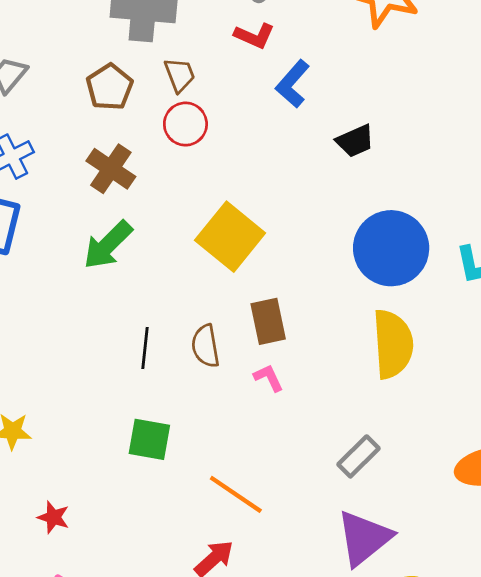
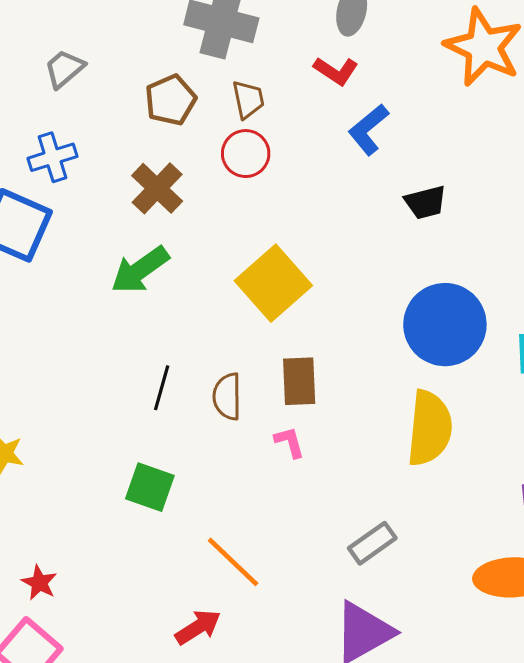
red star: (53, 517) -> (39, 583), moved

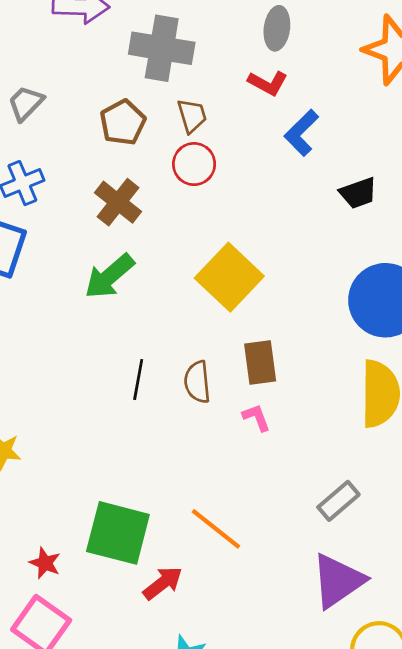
green square: (150, 487) -> (118, 533), moved, size x1.5
red arrow: (198, 627) -> (163, 583), moved

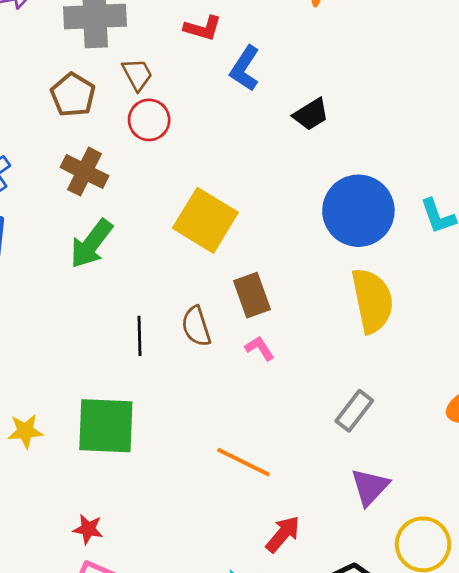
green square: (118, 533) -> (106, 426), moved
purple triangle: (338, 581) -> (370, 487), size x0.7
red arrow: (163, 583) -> (283, 534), moved

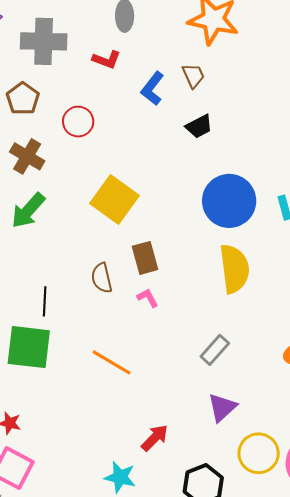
red L-shape: (203, 28) -> (107, 60), moved
brown trapezoid: (137, 74) -> (193, 76), moved
black line: (139, 336) -> (45, 301), moved
orange line: (244, 462) -> (112, 362), moved

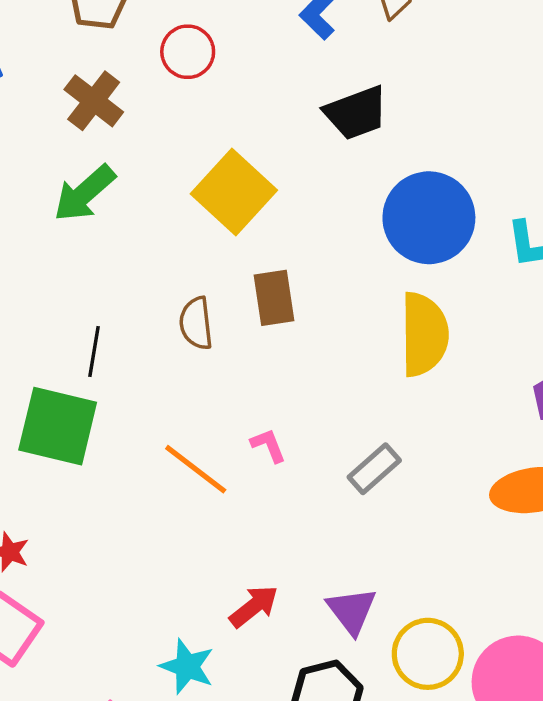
black trapezoid: (199, 126) -> (356, 113), moved, size x1.4
pink L-shape: (148, 298) -> (268, 445), moved
purple triangle: (222, 407) -> (352, 611), moved, turned -32

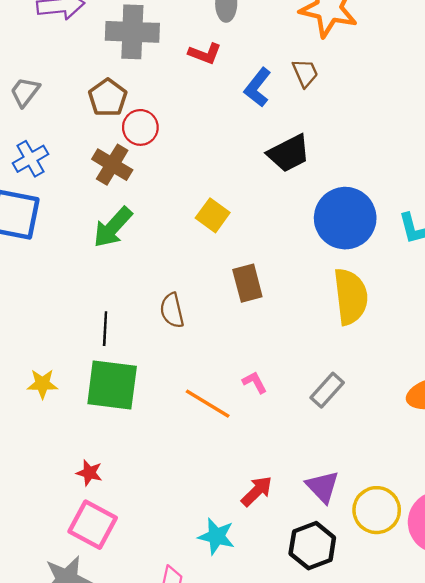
red circle: (188, 52) -> (140, 127), moved
yellow square: (234, 192) -> (213, 215), size x0.6
brown semicircle: (196, 323) -> (172, 310), moved
black line: (94, 352) -> (105, 329), moved

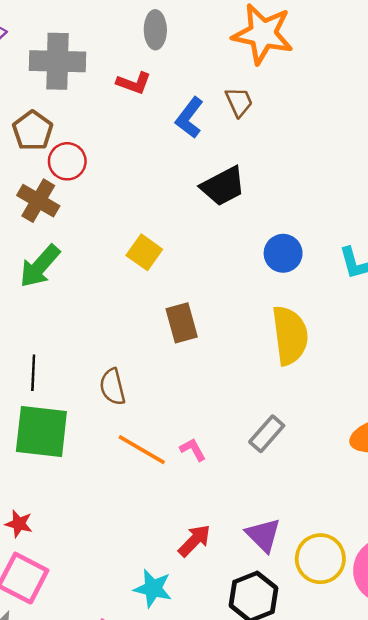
blue circle: (345, 218) -> (283, 253), size x0.6
brown semicircle: (172, 310) -> (112, 387), moved
pink L-shape: (255, 382) -> (193, 449), moved

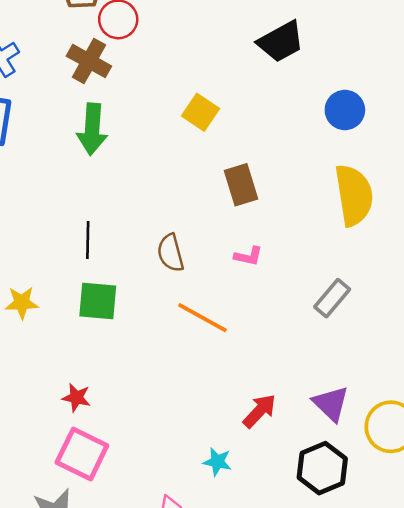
green arrow: (40, 266) -> (92, 129), turned -36
green square: (41, 431) -> (98, 301), size x0.7
pink L-shape: (193, 449) -> (248, 256), moved, turned 132
cyan star: (153, 588) -> (217, 462), size x0.7

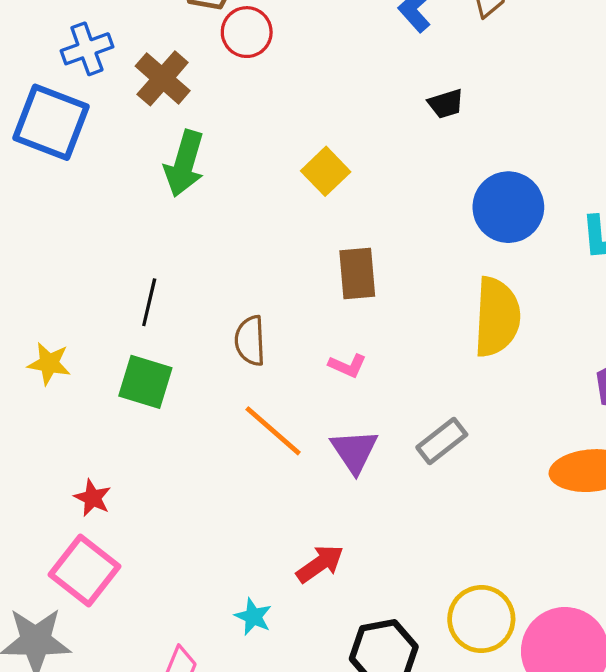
black trapezoid: (281, 42) -> (446, 104), size x0.6
brown cross: (89, 61) -> (163, 78), moved
blue circle: (345, 110) -> (508, 207), size x1.4
purple triangle: (331, 404) -> (354, 451), moved

